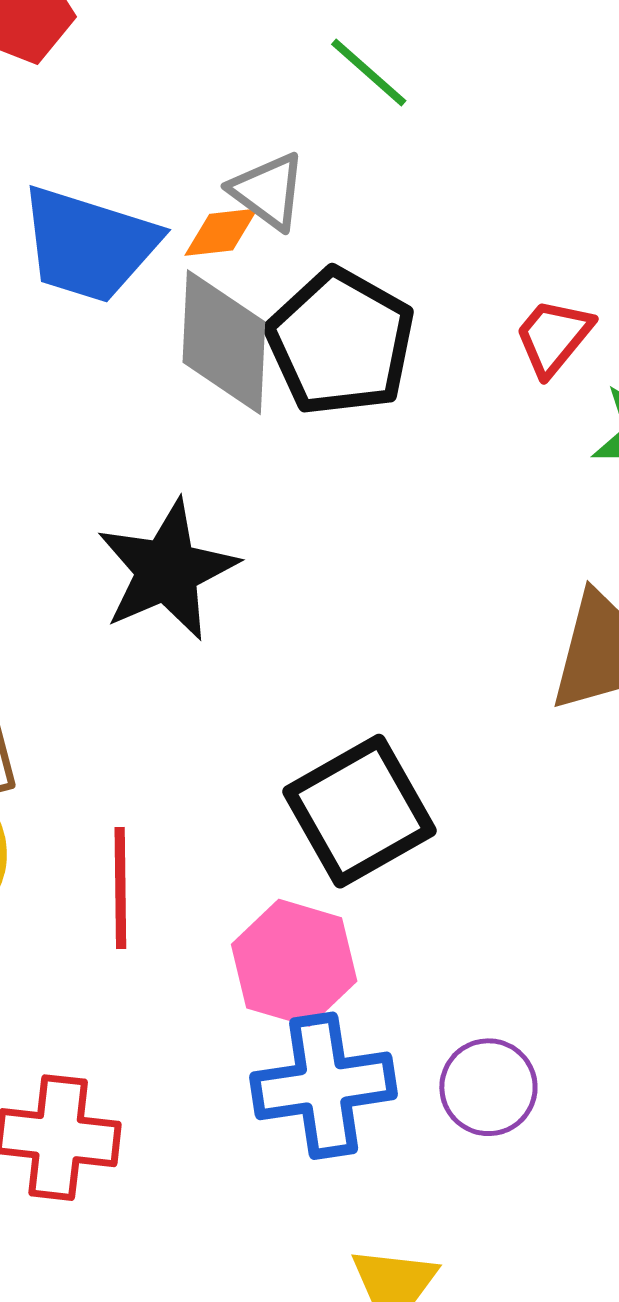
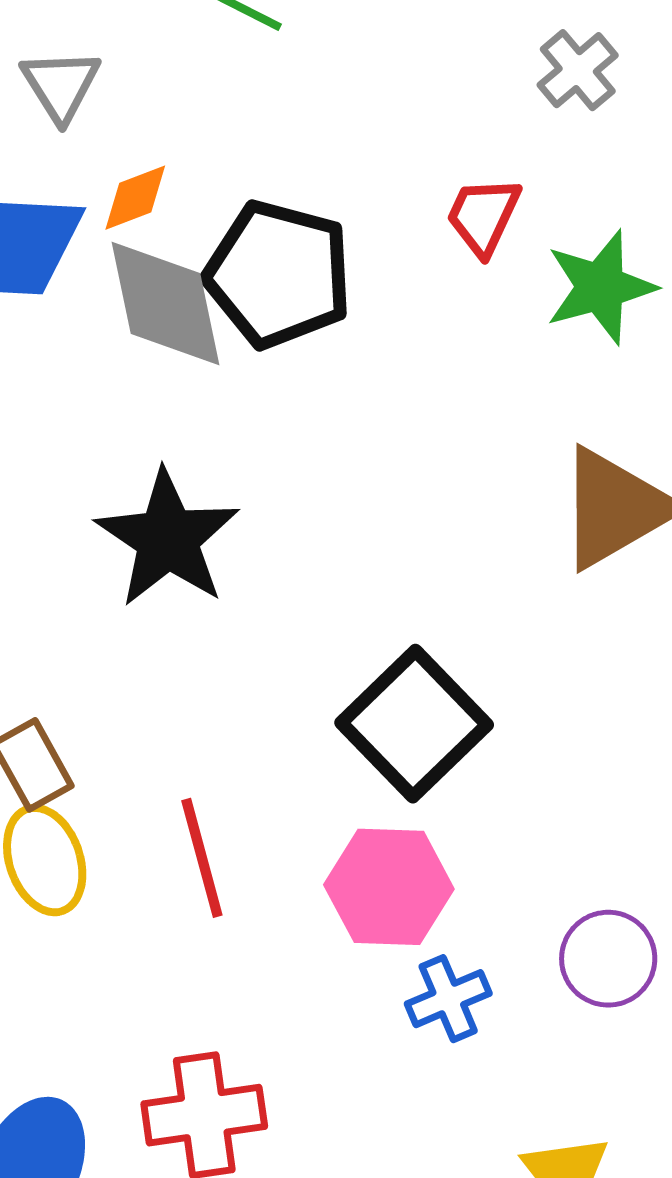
gray triangle: (268, 191) -> (61, 85), moved, turned 36
blue cross: (324, 1086) -> (448, 999), size x0.6

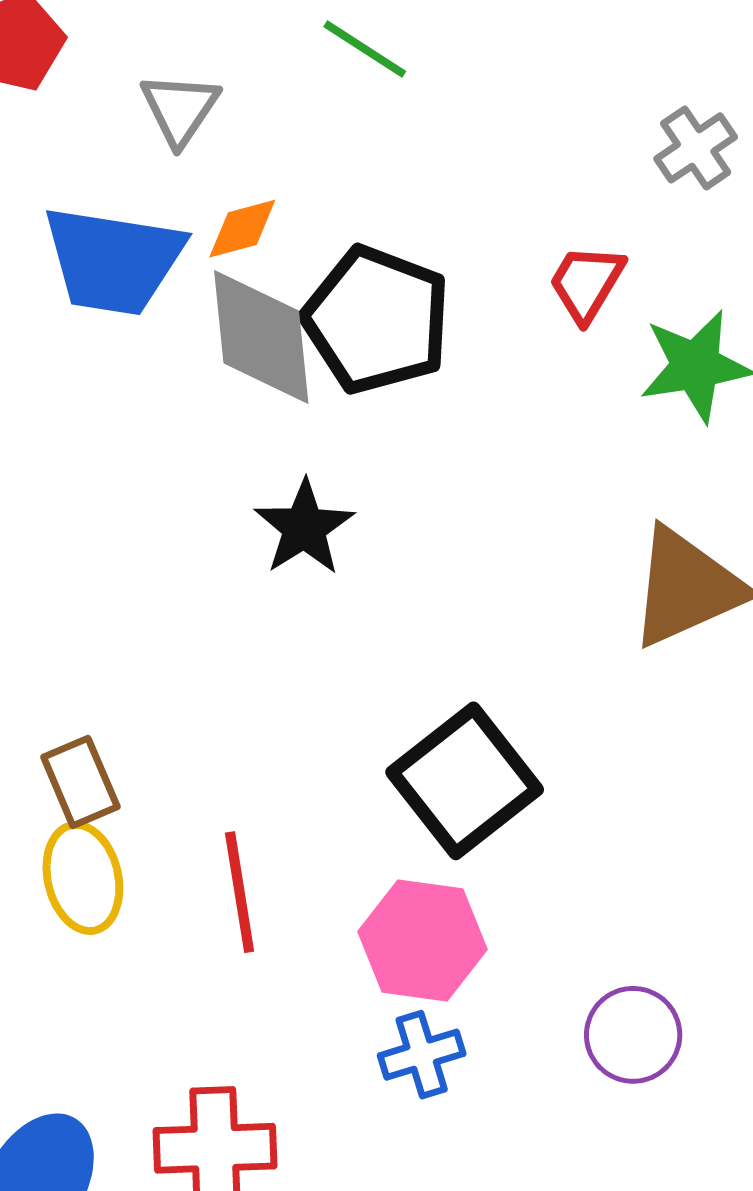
black star: (168, 539) -> (304, 528), moved, size x0.7
blue cross: (448, 999) -> (422, 1055), moved

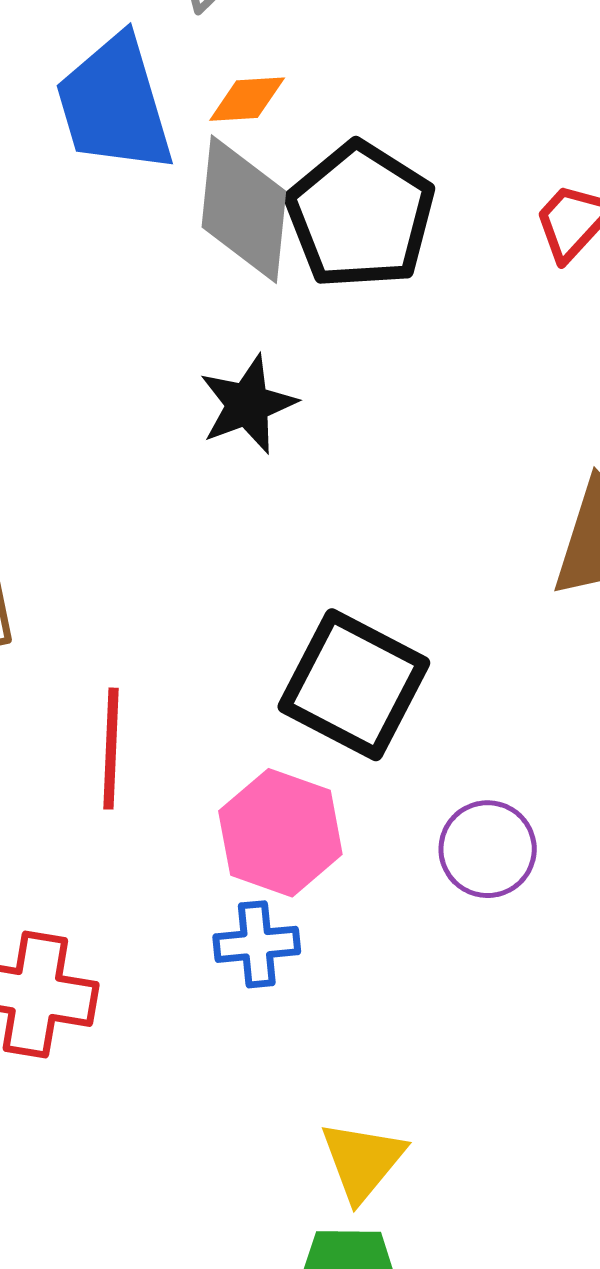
blue trapezoid: (113, 260) -> (114, 104), turned 53
black square: (465, 781) -> (354, 685), turned -36
purple circle: (633, 1035) -> (488, 849), moved

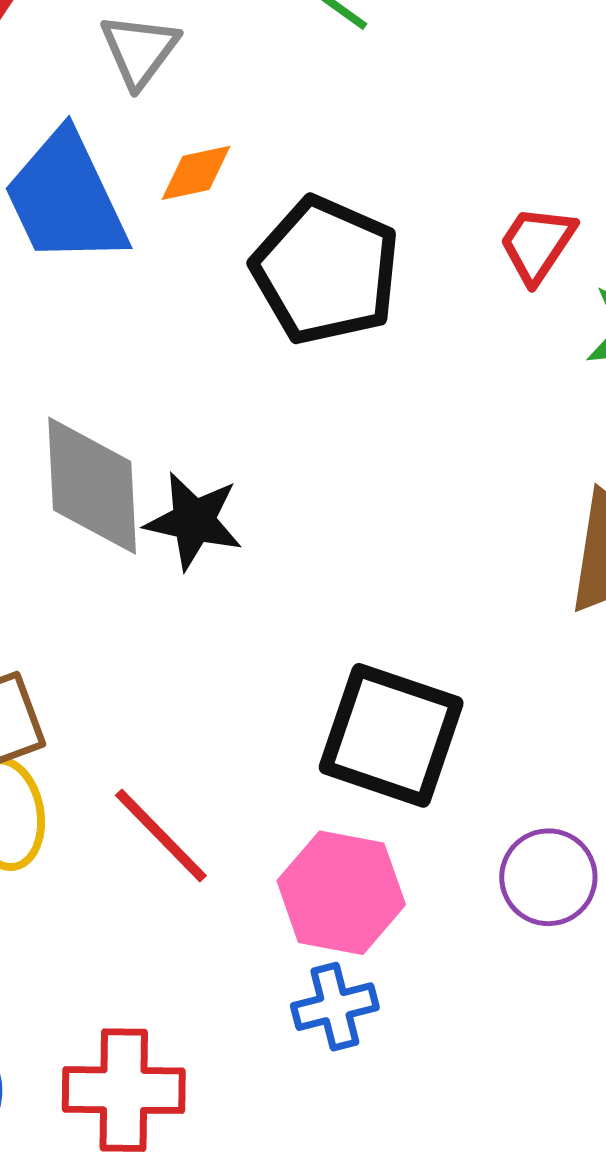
gray diamond: (244, 209) -> (92, 486), moved
black star: (248, 404) -> (194, 521), moved, turned -30
red line: (111, 749) -> (161, 836), turned -38

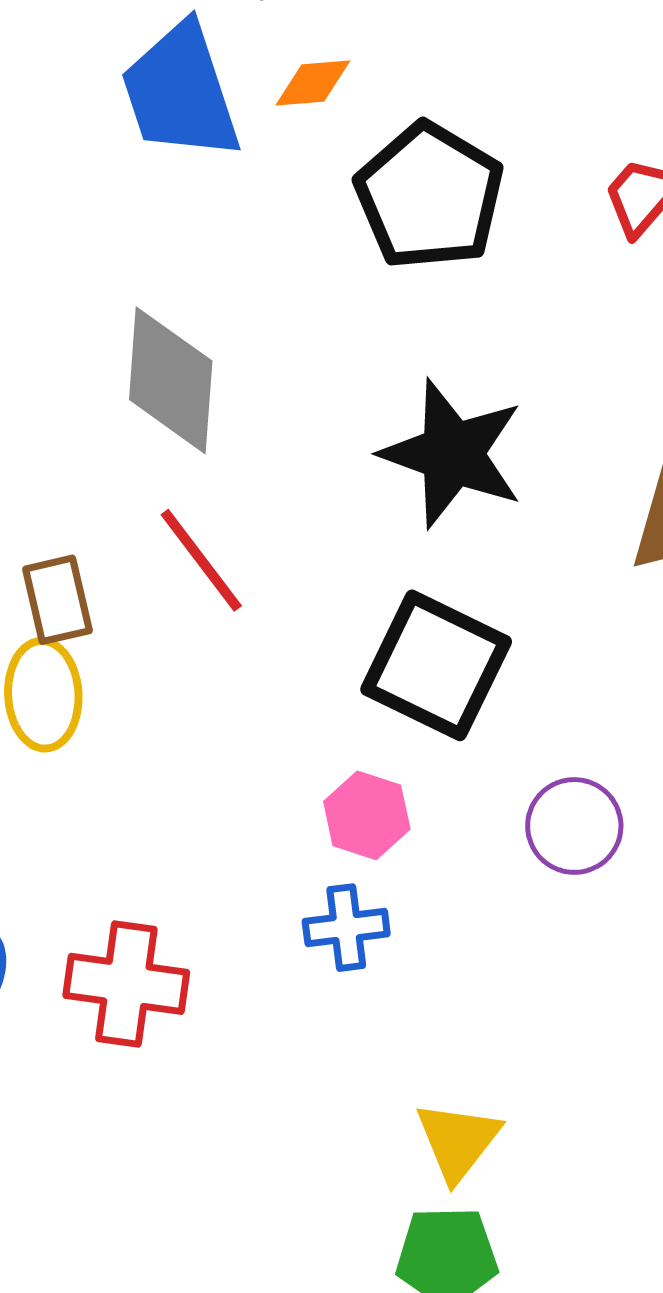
black star: (194, 521) -> (452, 454), moved, size x1.5
red line: (161, 836) -> (201, 560), moved
pink hexagon: (341, 893) -> (367, 815), size x0.7

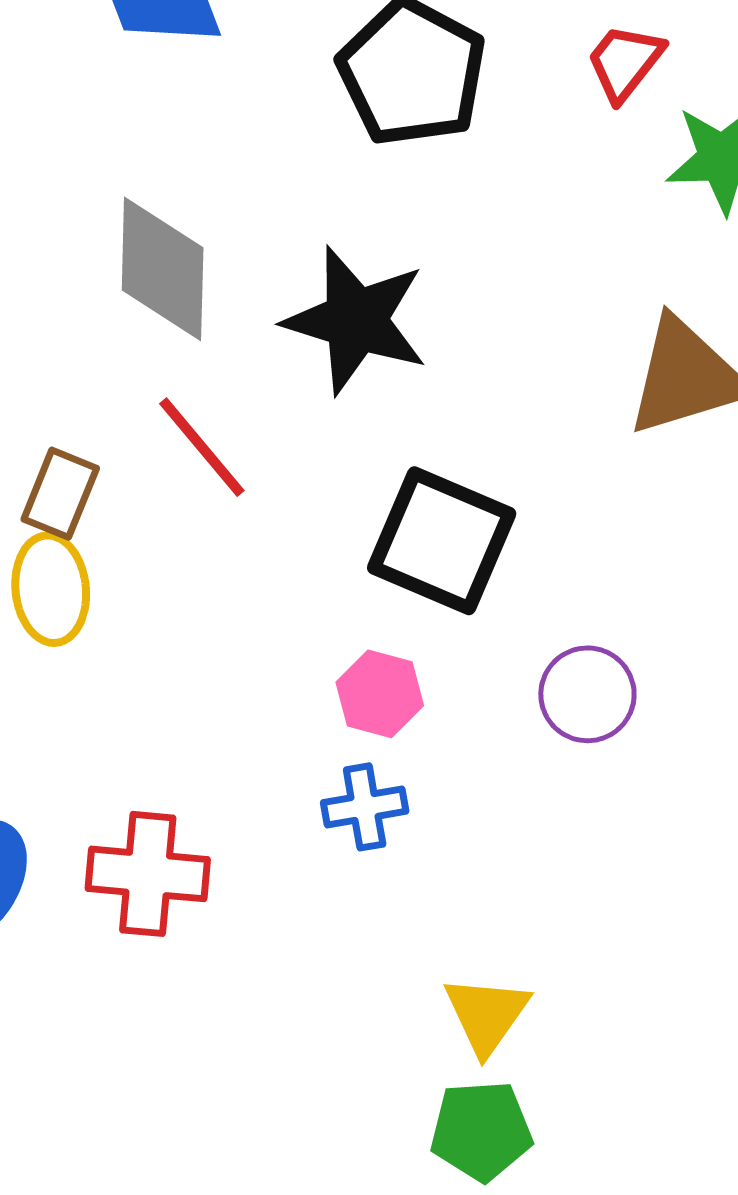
black star: (452, 454) -> (356, 320), moved
brown rectangle: (57, 600) -> (60, 494), turned 38

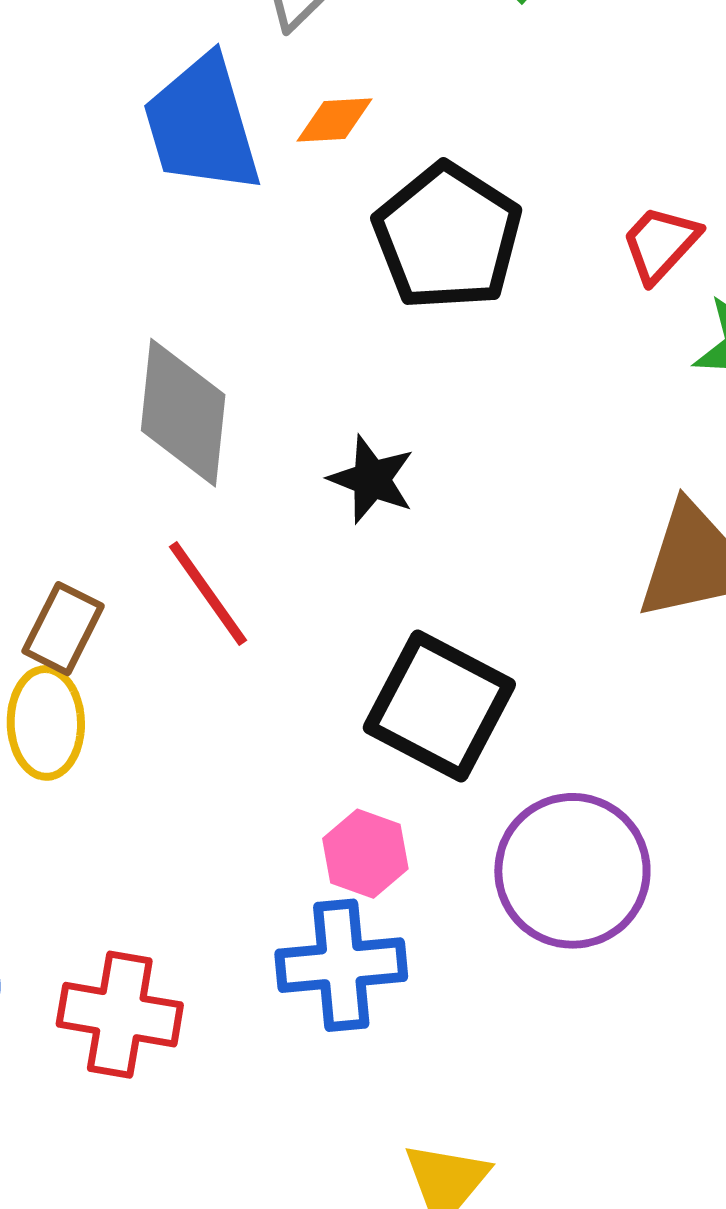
black star: (356, 320) -> (372, 479), size x0.6
purple circle: (587, 694) -> (572, 871), size x1.6
blue cross: (365, 807) -> (341, 965), size x1.5

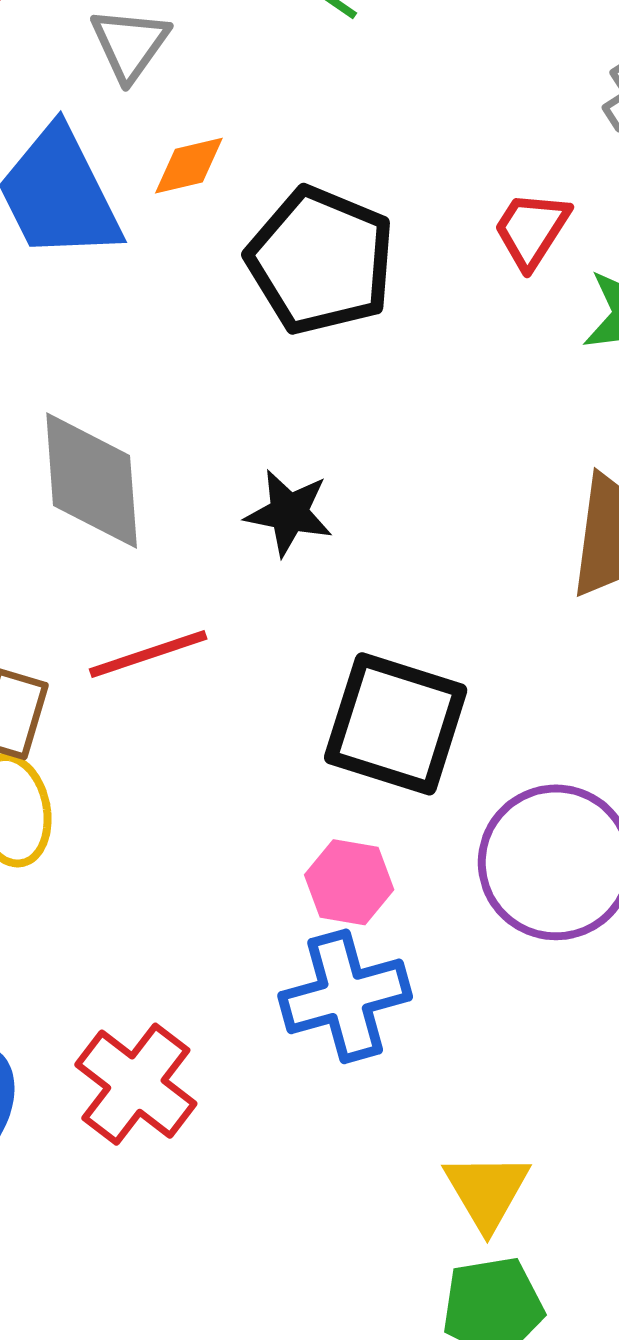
red line: (208, 593) -> (148, 654), turned -63
red cross: (120, 1015) -> (136, 1084), turned 38

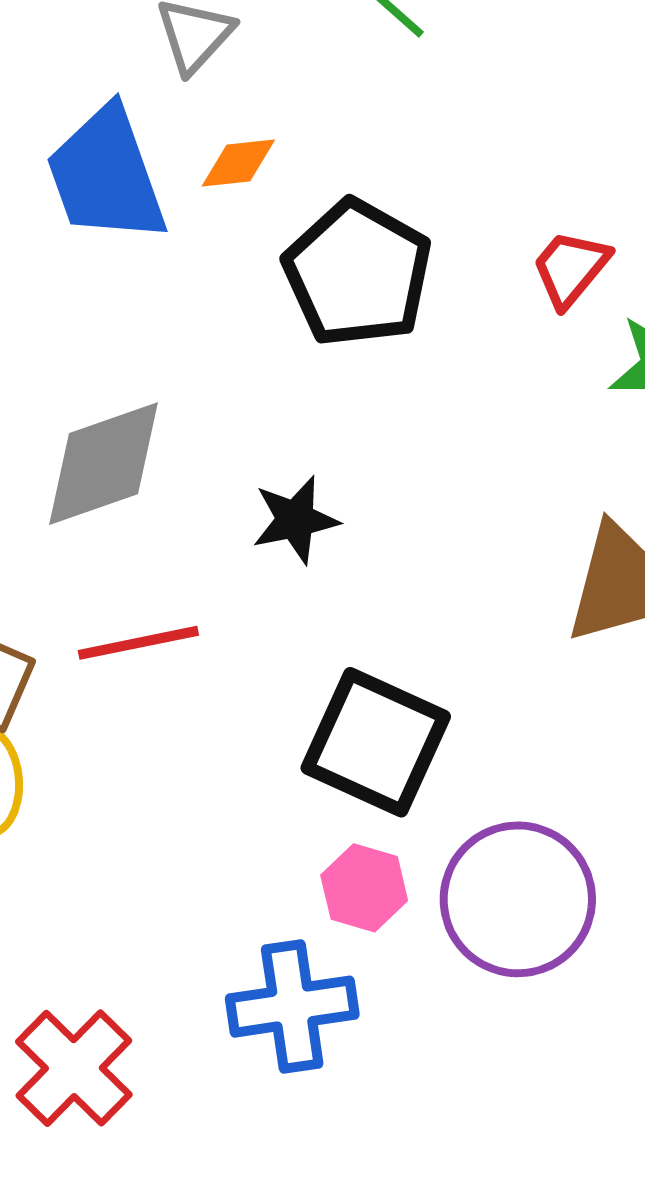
gray diamond: (92, 480) -> (103, 464), turned 68
black star: (289, 513) -> (295, 520), turned -30
pink hexagon: (349, 882) -> (364, 888), moved

